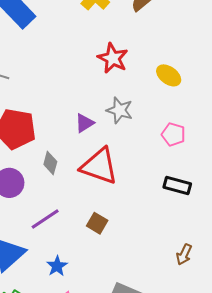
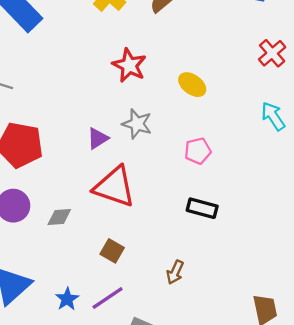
pink pentagon: (173, 134) -> (198, 151), turned -30
gray diamond: (50, 163) -> (59, 217), moved, turned 70
purple line: (45, 219) -> (108, 298), moved
brown arrow: (184, 254) -> (175, 272), moved

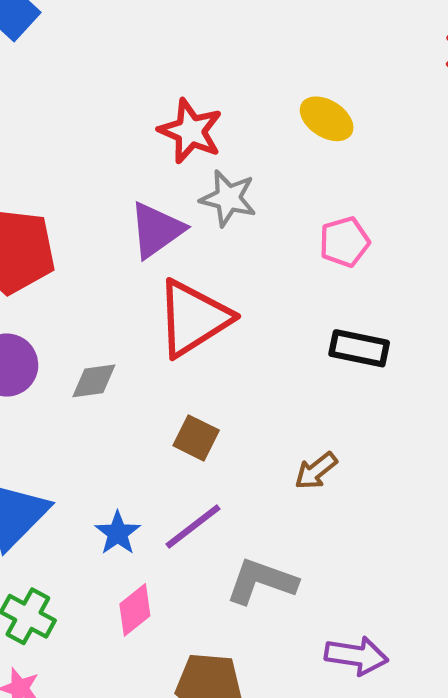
red star: (129, 65) -> (191, 131), moved
purple triangle: (98, 138) -> (156, 230), size x1.4
red triangle: (114, 187) -> (193, 318), turned -48
brown arrow: (175, 272) -> (316, 471), turned 30

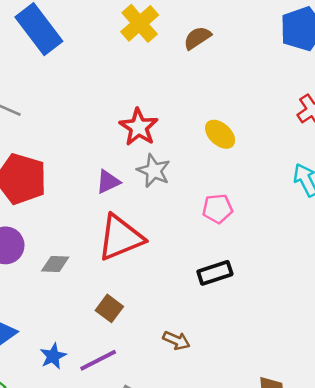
purple triangle: (156, 230) -> (108, 182), size x0.7
black rectangle: (359, 348) -> (215, 273), turned -40
brown arrow: (316, 471) -> (176, 340), turned -128

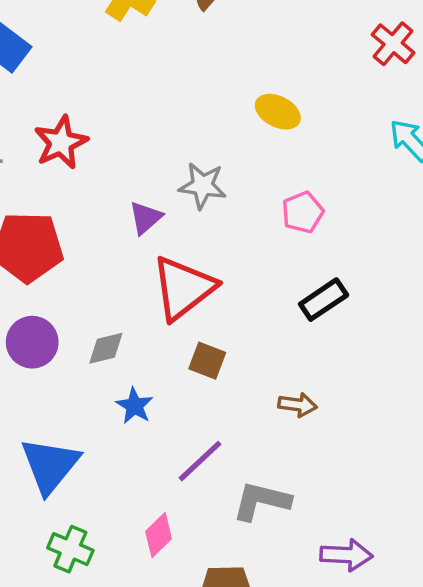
red star: (139, 127) -> (61, 142), moved, turned 30
brown square: (109, 308) -> (207, 361), moved
blue star: (53, 356) -> (135, 406), moved

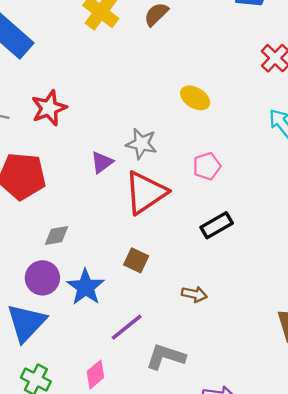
red triangle: (183, 288) -> (146, 193), moved
purple circle: (32, 342) -> (42, 278), moved
gray diamond: (106, 348) -> (56, 236), moved
blue star: (135, 406) -> (86, 287), size x1.5

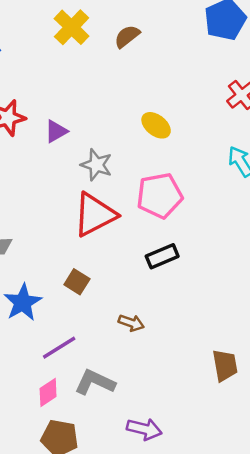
purple triangle: (102, 162) -> (56, 131), moved
pink pentagon: (207, 166) -> (160, 196), size x1.6
pink diamond: (95, 374) -> (48, 392), moved

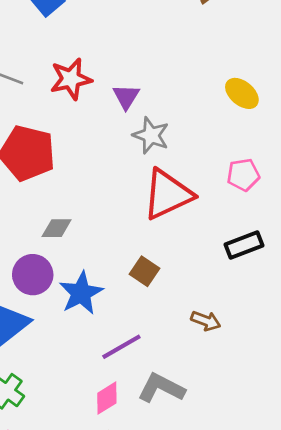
purple triangle: (56, 131) -> (126, 97), turned -30
gray star: (96, 165) -> (151, 135), moved
pink pentagon: (160, 196) -> (243, 175), size x0.6

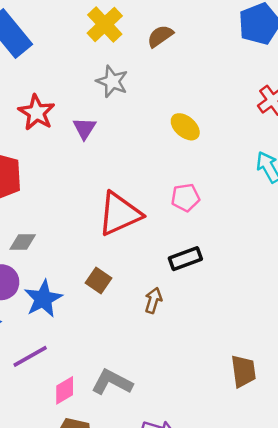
red star: (71, 79) -> (37, 112), turned -30
gray star: (151, 135) -> (112, 81), moved
brown arrow: (206, 321) -> (153, 300), moved, turned -95
purple line: (121, 347) -> (30, 356), moved

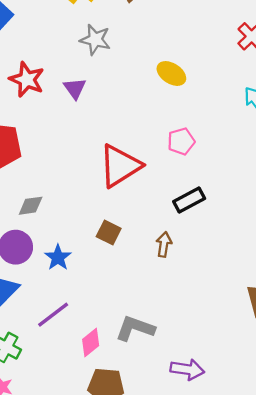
blue star: (43, 299) -> (58, 257), size x0.7

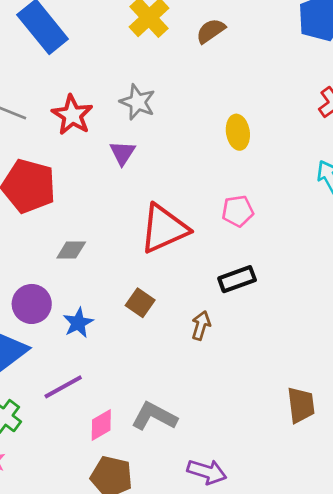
gray star: (95, 40) -> (138, 102), moved
yellow ellipse: (171, 73) -> (238, 132), turned 40
purple triangle: (75, 88) -> (122, 153), moved
gray diamond: (31, 206) -> (71, 250), moved

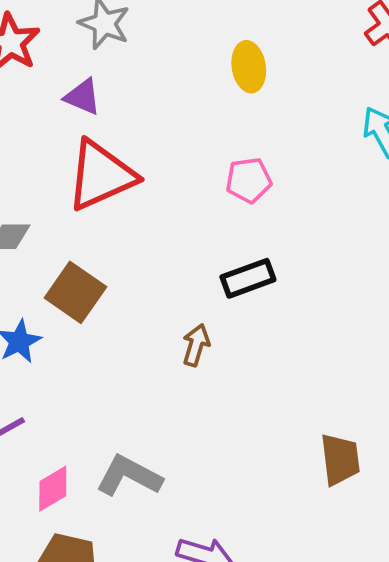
purple triangle: (122, 153) -> (83, 97), turned -40
red triangle: (164, 229) -> (101, 175), moved
brown square: (140, 303) -> (75, 292), moved, size x1.4

